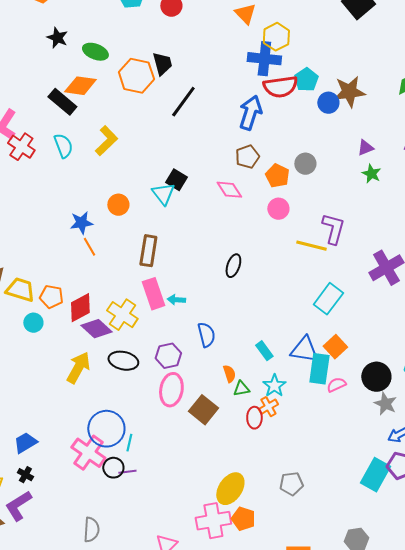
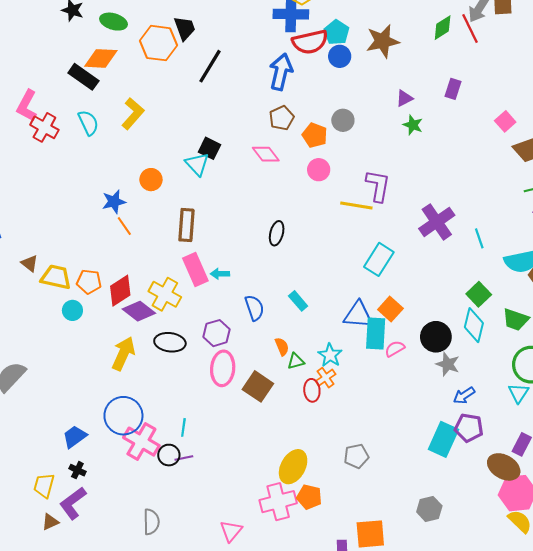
blue circle: (328, 103) -> (340, 56), moved
cyan rectangle: (264, 351) -> (298, 301), moved
blue circle: (106, 429) -> (123, 416), moved

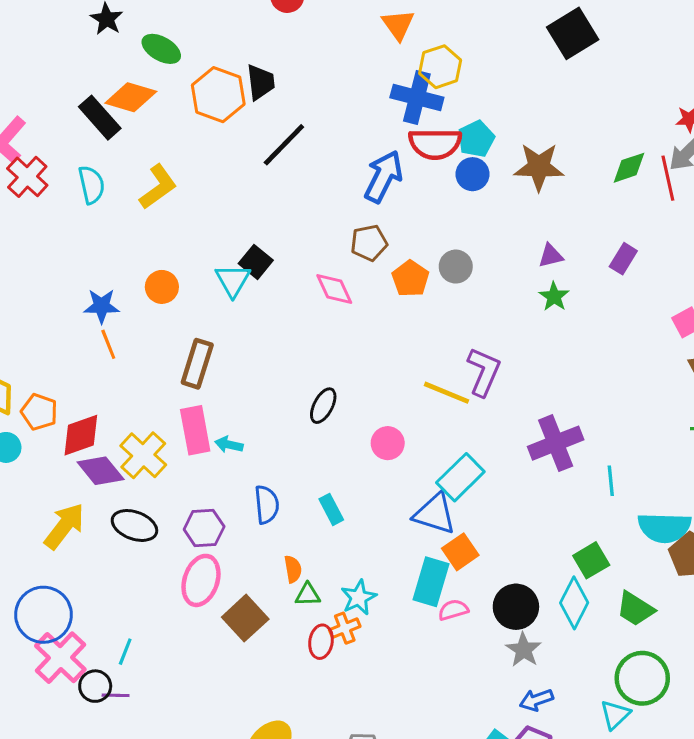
pink circle: (319, 170) -> (388, 443), moved
blue triangle: (358, 315) -> (435, 514), moved

